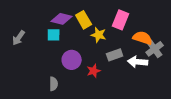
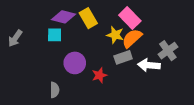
pink rectangle: (121, 20) -> (130, 18), turned -66
yellow star: (99, 35) -> (115, 35), moved
orange semicircle: (143, 38) -> (132, 38), moved, turned -60

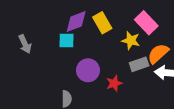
purple diamond: (64, 17) -> (76, 22), turned -35
gray arrow: (15, 38) -> (25, 44), turned -60
orange semicircle: (132, 38) -> (158, 54), moved

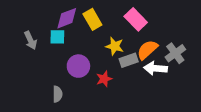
yellow star: (131, 41) -> (115, 46), moved
gray arrow: (25, 44) -> (31, 40), moved

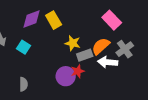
pink rectangle: (136, 19) -> (112, 20), moved
cyan square: (57, 37) -> (23, 47), moved, turned 32
purple circle: (78, 66) -> (66, 76), moved
red star: (104, 79) -> (78, 71), moved

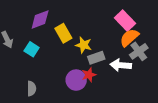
yellow rectangle: (54, 20) -> (63, 33), moved
orange semicircle: (101, 46) -> (129, 38), moved

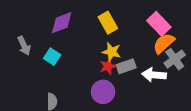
yellow rectangle: (63, 33) -> (108, 23), moved
red star: (89, 75) -> (108, 66), moved

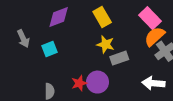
cyan square: (52, 57) -> (50, 49), turned 35
red star: (108, 66) -> (79, 83), moved
white arrow: (154, 75) -> (153, 83), moved

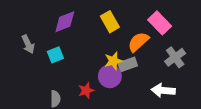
orange semicircle: (155, 36) -> (138, 42), moved
yellow star: (105, 44) -> (113, 61), moved, turned -30
purple circle: (97, 82) -> (110, 76), moved

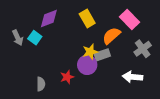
cyan square: (55, 55) -> (35, 38), moved, turned -32

